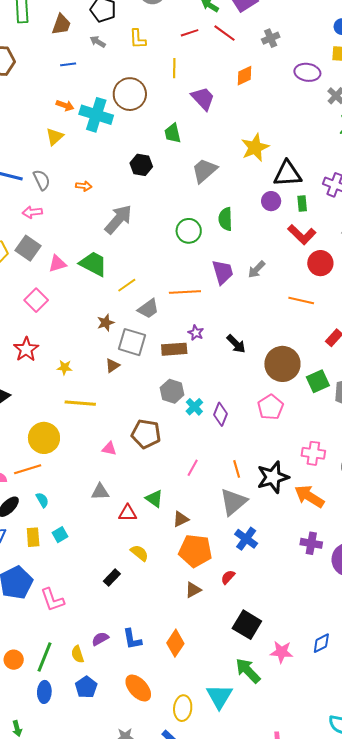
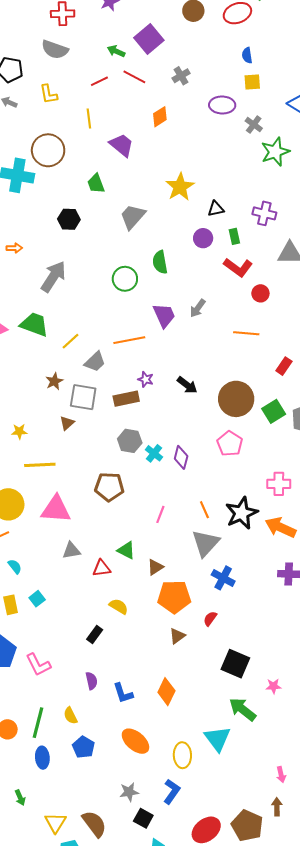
black triangle: (288, 174) -> (216, 209), size x0.6
red circle: (320, 263) -> (260, 293), size x0.7
pink triangle: (109, 449) -> (56, 509), moved, size x2.0
purple semicircle: (100, 639) -> (92, 681), moved, turned 114
pink star: (282, 652) -> (273, 686), size x0.7

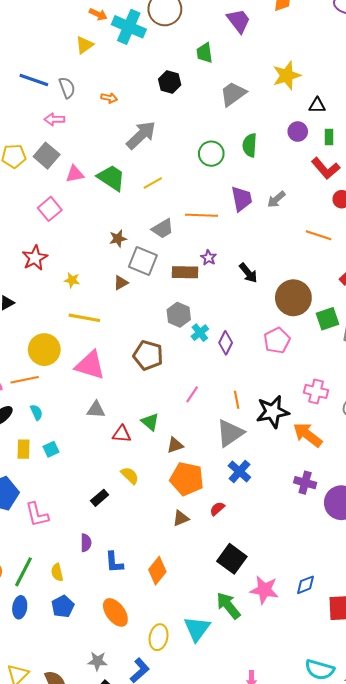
yellow line: (70, 341) -> (153, 183), moved
pink star: (273, 686) -> (264, 590), size x1.8

